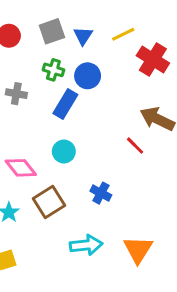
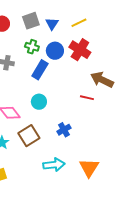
red cross: (153, 59) -> (80, 50), moved
red line: (135, 146) -> (87, 98), turned -32
blue cross: (101, 193) -> (64, 130), turned 32

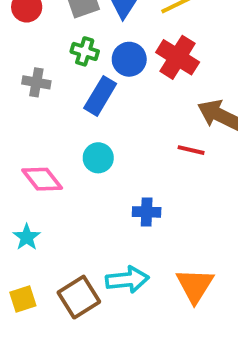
blue cross: (64, 130) -> (147, 212), turned 32
brown square: (29, 136) -> (79, 297), moved

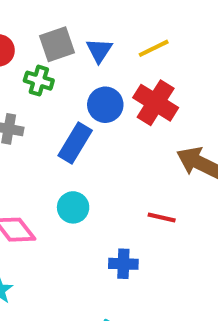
green cross: (85, 51) -> (39, 81), moved
red line: (191, 150) -> (162, 217), moved

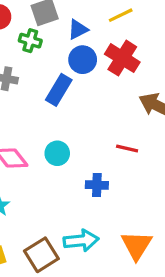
blue triangle: (99, 50) -> (78, 30), moved, turned 30
cyan circle: (73, 207) -> (57, 153), moved

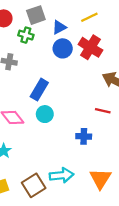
blue rectangle: (59, 90) -> (39, 90), moved
red line: (127, 149) -> (103, 111), moved
blue cross: (97, 185) -> (84, 136), moved

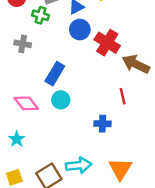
red cross: (90, 47) -> (107, 43), moved
red line: (103, 111) -> (123, 96), turned 64

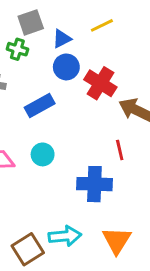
blue rectangle: (55, 74) -> (40, 106), moved, turned 30
blue cross: (102, 124) -> (94, 184), size x1.6

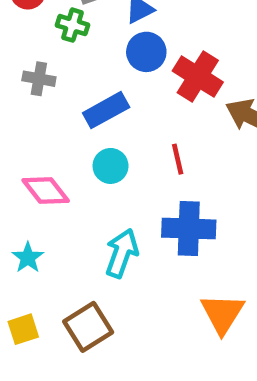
red line: (120, 150) -> (178, 159), moved
cyan circle: (43, 154) -> (111, 166), moved
cyan arrow: (65, 236) -> (122, 253), moved, turned -64

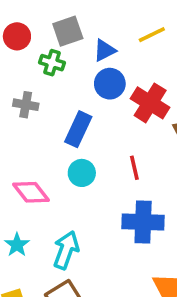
blue rectangle: (106, 110) -> (78, 129), turned -36
cyan arrow: (122, 253) -> (66, 250), moved

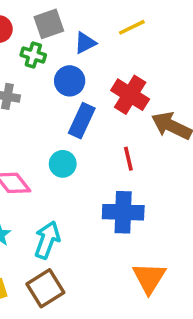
blue circle: (110, 84) -> (70, 81), moved
blue rectangle: (78, 129) -> (82, 121), moved
red line: (134, 168) -> (128, 159), moved

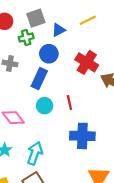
green cross: (33, 55) -> (26, 38), turned -32
blue rectangle: (82, 121) -> (39, 79), moved
red line: (128, 159) -> (69, 102), moved

